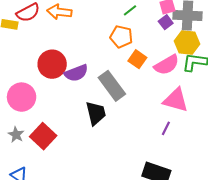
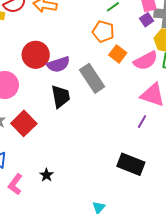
black trapezoid: (96, 113) -> (61, 96), moved

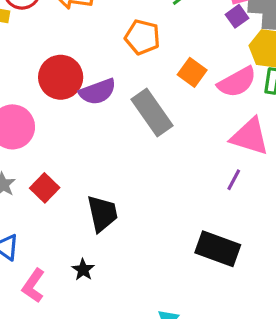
orange pentagon: (103, 32) -> (142, 37), moved
black trapezoid: (61, 96) -> (102, 214), moved
red square: (24, 123) -> (45, 188), size x0.7

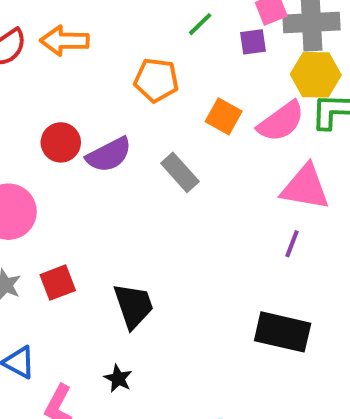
purple square: (237, 16) -> (253, 42), moved, turned 35
red circle: (61, 77) -> (61, 142), size x0.7
gray rectangle: (152, 112) -> (180, 172), size x0.7
red square: (45, 188) -> (58, 283), turned 32

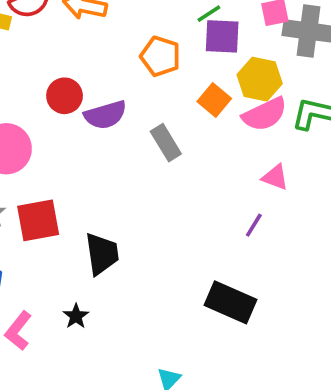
purple square: (253, 42) -> (222, 36), moved, size x1.5
yellow hexagon: (316, 75) -> (260, 79), moved
pink triangle: (305, 187) -> (275, 177), size x0.6
red square: (58, 283) -> (38, 220), size x1.4

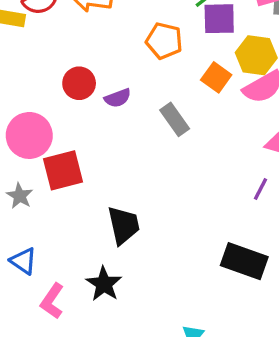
purple semicircle: (105, 115) -> (118, 98), size x0.7
red square: (38, 220) -> (63, 170), moved
black star: (76, 316) -> (104, 284), size x1.5

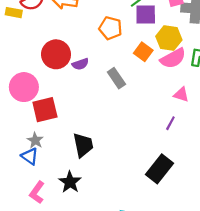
red circle: (79, 83) -> (56, 54), size x1.4
gray star: (20, 196) -> (35, 140), moved
blue triangle: (23, 261) -> (30, 156), moved
black rectangle: (244, 261) -> (159, 169), turned -72

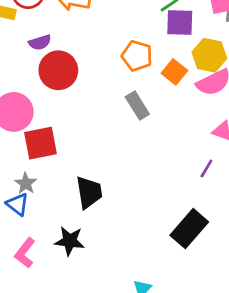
orange pentagon: (110, 28) -> (137, 56), moved
purple semicircle: (80, 64) -> (40, 42), moved
black star: (70, 182) -> (70, 241), turned -30

